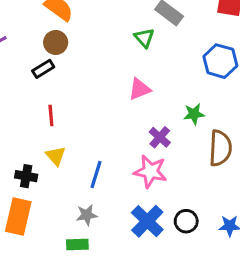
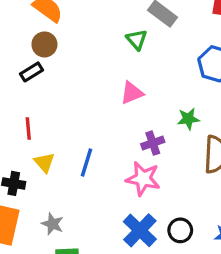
red line: (51, 115) -> (28, 129), moved
purple cross: (160, 137) -> (153, 143), turned 30
blue line: (96, 175) -> (86, 162), moved
gray star: (87, 215) -> (53, 224), moved, turned 30

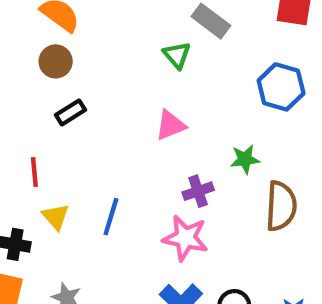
black rectangle: (32, 72) -> (71, 112), moved

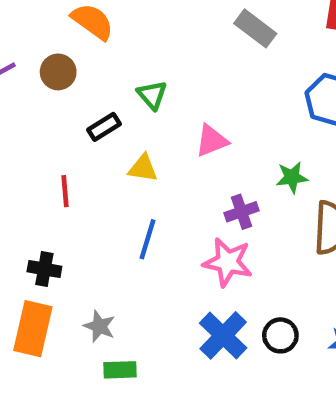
green triangle: (177, 55) -> (152, 95), moved
brown circle: (56, 61) -> (58, 72), moved
yellow triangle: (56, 217) -> (143, 168), moved, turned -40

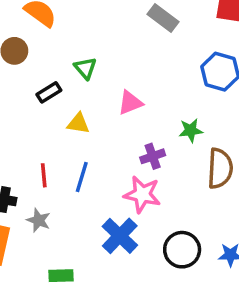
red line: (65, 191) -> (44, 175), moved
gray star: (99, 326) -> (39, 220), moved
blue cross: (223, 335) -> (120, 236), moved
black circle: (280, 335) -> (182, 250), size x1.4

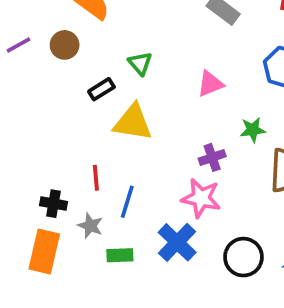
pink triangle: (130, 103) -> (210, 84), moved
yellow triangle: (78, 123) -> (133, 122), size x1.6
blue line: (82, 177) -> (127, 202), moved
green rectangle: (61, 276) -> (120, 255), moved

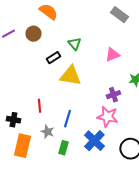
red line: (96, 178) -> (39, 106), moved
black cross: (53, 204) -> (13, 120), moved
green rectangle: (120, 255) -> (63, 148), turned -72

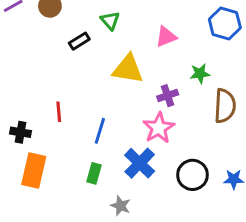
yellow triangle: (70, 76) -> (128, 69), moved
pink star: (107, 117) -> (159, 128), turned 30
gray star: (47, 132) -> (121, 206), moved

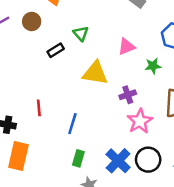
green star: (200, 73) -> (153, 66), moved
pink star: (159, 128) -> (140, 121), moved
blue cross: (140, 163) -> (118, 161), moved
green rectangle: (94, 173) -> (78, 158), moved

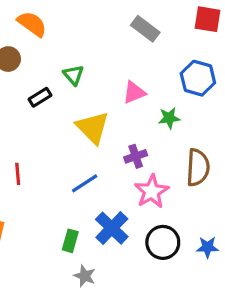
yellow triangle: (95, 73) -> (93, 128), turned 36
blue line: (72, 124) -> (85, 183), moved, turned 40
blue cross: (118, 161) -> (112, 228), moved

